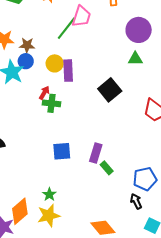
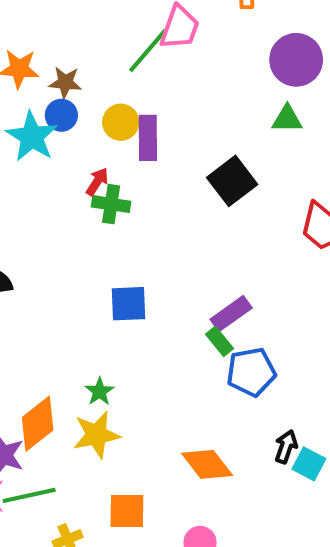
purple rectangle: (96, 153) -> (231, 314), moved, turned 36
blue pentagon: (145, 179) -> (251, 372), moved
black arrow: (136, 201) -> (286, 447), moved, turned 42

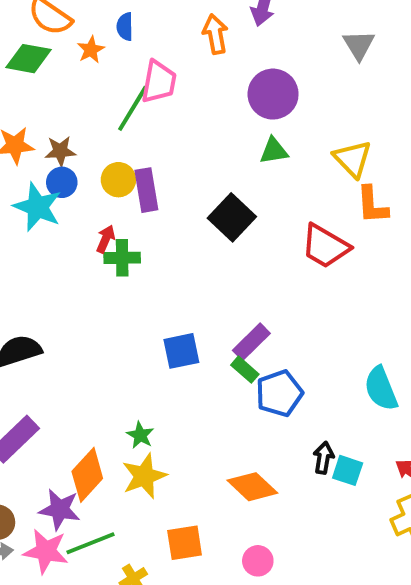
blue square: (128, 304) -> (181, 351), moved

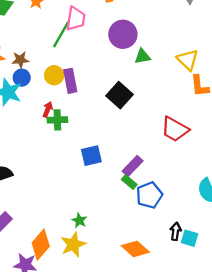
purple circle: (273, 94) -> (123, 34), moved
red trapezoid: (325, 246) -> (175, 129), moved
blue square: (181, 351) -> (91, 156), moved
green star: (140, 435) -> (79, 220), moved

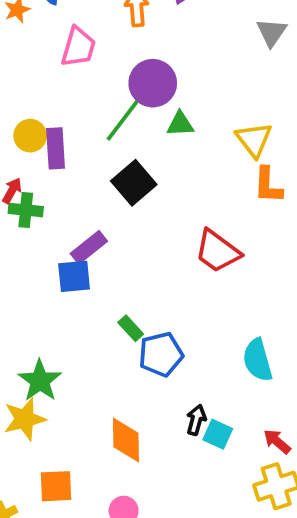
green line: (61, 34) -> (123, 121), moved
purple rectangle: (133, 166) -> (89, 247), moved
green star: (79, 220) -> (40, 381), size x1.6
orange diamond: (135, 249) -> (126, 440), turned 40

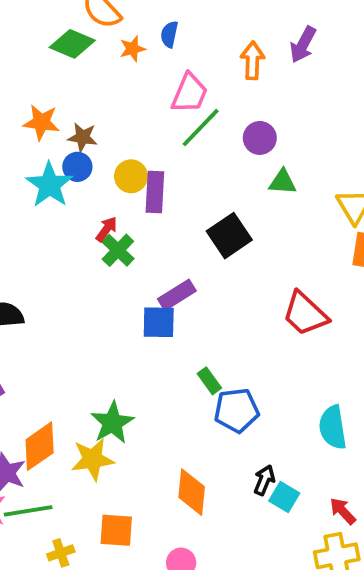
purple circle: (153, 83) -> (260, 138), size x0.7
green line: (123, 121) -> (201, 128), moved
green cross: (26, 210) -> (118, 250), turned 32

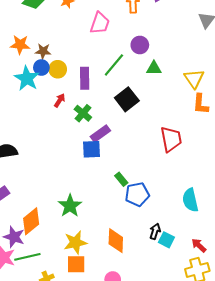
green line: (201, 128) -> (114, 65), moved
yellow circle: (131, 176) -> (58, 69), moved
green cross: (118, 250) -> (83, 113), moved
red trapezoid: (305, 314) -> (171, 139), turned -140
yellow star: (93, 459) -> (75, 242), moved

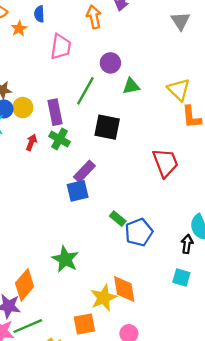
black square: (127, 99) -> (107, 127), turned -30
green cross: (83, 113) -> (59, 139), moved
black arrow: (155, 231) -> (187, 244), moved
yellow star: (75, 242) -> (104, 298), moved

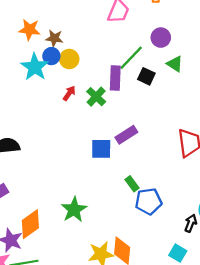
green triangle: (131, 86) -> (175, 64), turned 30
purple rectangle: (55, 112) -> (115, 78), moved
black square: (107, 127) -> (146, 76), moved, size x0.7
purple rectangle: (84, 171) -> (126, 135), moved

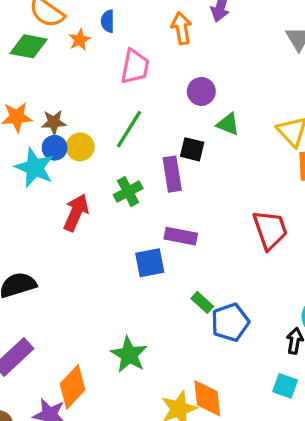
green line: (131, 58) -> (129, 129), moved
purple rectangle: (115, 78) -> (172, 174), moved
red arrow: (69, 93) -> (76, 213), moved, size x1.6
green cross: (96, 97) -> (128, 192), turned 30
purple rectangle: (126, 135) -> (181, 236), turned 55

